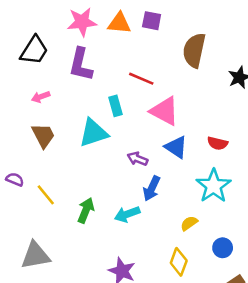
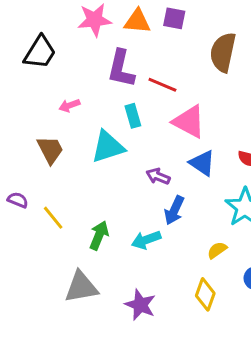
purple L-shape: (81, 65) -> (121, 69), moved
pink arrow: (41, 97) -> (69, 105), moved
gray triangle: (35, 256) -> (81, 287), moved

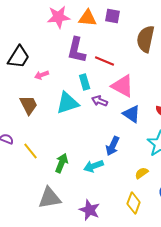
black trapezoid: (40, 52) -> (19, 57), moved
purple arrow: (158, 176) -> (100, 101), moved

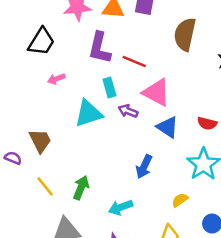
black trapezoid: (19, 57) -> (41, 42), moved
brown trapezoid: (29, 105) -> (40, 141), moved
yellow line: (31, 151) -> (45, 186), moved
cyan arrow: (94, 166) -> (121, 207), moved

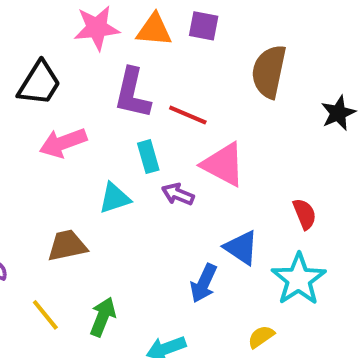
pink arrow: (56, 79) -> (63, 143), size x1.6
cyan triangle: (88, 113) -> (115, 198), size x0.7
red semicircle: (207, 123) -> (305, 214), turned -126
blue triangle: (168, 127) -> (241, 248), moved
brown trapezoid: (40, 141) -> (67, 246), moved, turned -75

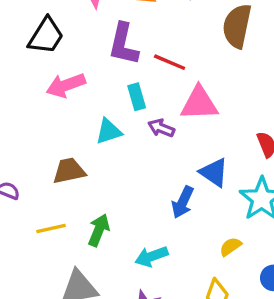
pink triangle: (223, 164) -> (199, 103), turned -30
yellow line: (45, 315) -> (51, 228), turned -64

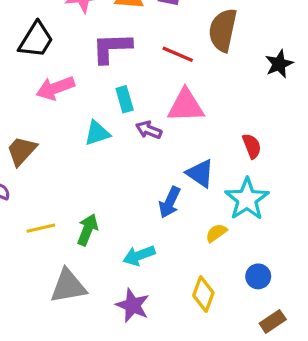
purple L-shape: (123, 44) -> (112, 48), turned 75
red line: (170, 62) -> (178, 54), moved
brown trapezoid: (69, 171) -> (22, 151), moved, turned -36
yellow semicircle: (230, 247) -> (216, 233), moved

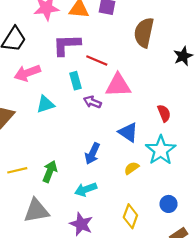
red line: (178, 54) -> (97, 61), moved
cyan triangle: (97, 133) -> (45, 104), moved
blue arrow: (170, 202) -> (92, 154), moved
yellow semicircle: (216, 233) -> (132, 168), moved

